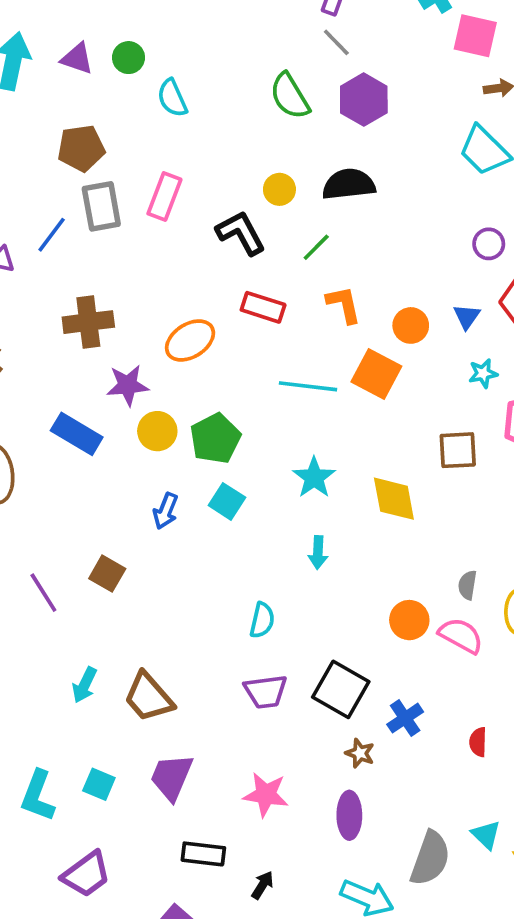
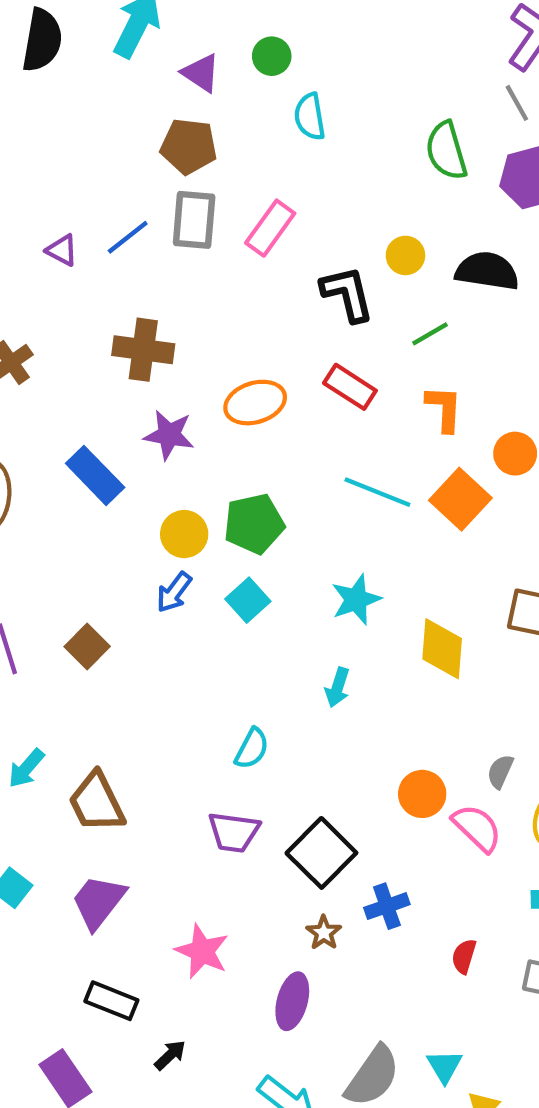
purple triangle: (77, 59) -> (201, 73), moved
yellow circle: (157, 431) -> (184, 534), moved

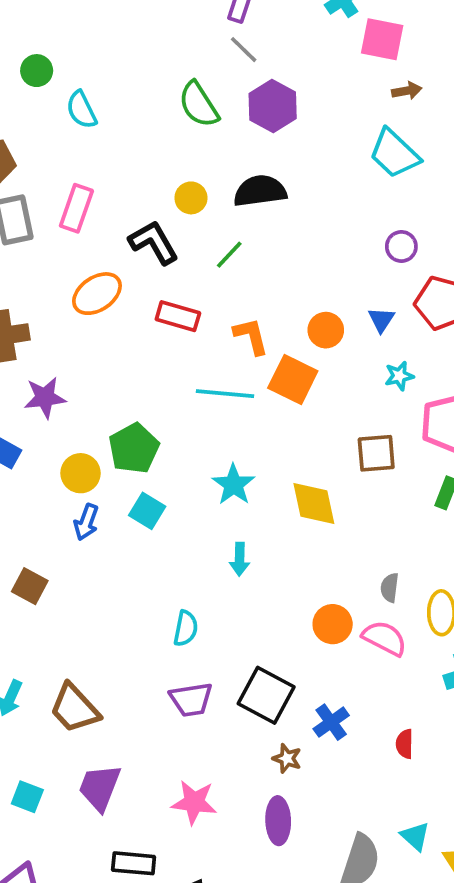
orange ellipse: (255, 403) -> (97, 294), moved
orange L-shape: (444, 409) -> (251, 336), moved

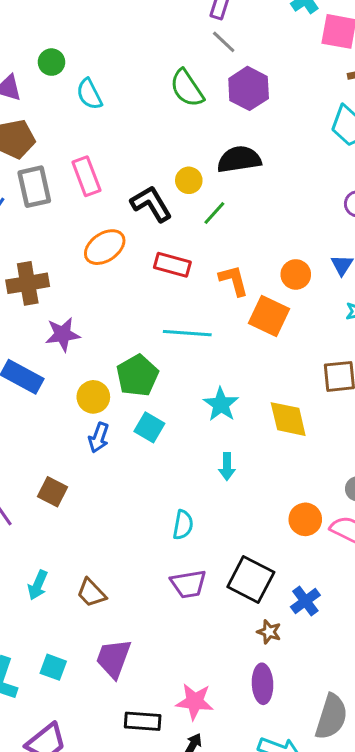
yellow circle: (191, 198) -> (189, 180), moved
pink rectangle: (76, 208) -> (86, 176), turned -39
cyan line: (225, 394) -> (187, 333), moved
brown trapezoid: (75, 708) -> (91, 593), size x0.7
pink star: (194, 802) -> (195, 702), moved

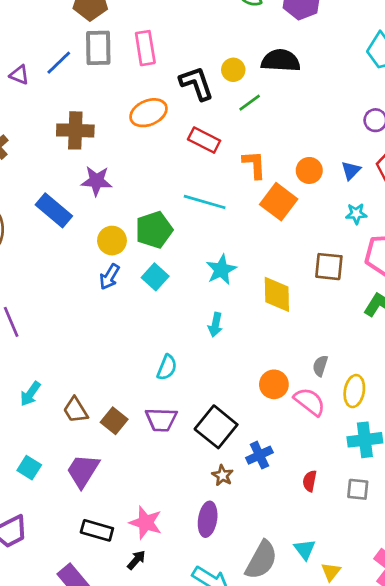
brown square: (53, 492) -> (114, 421), moved

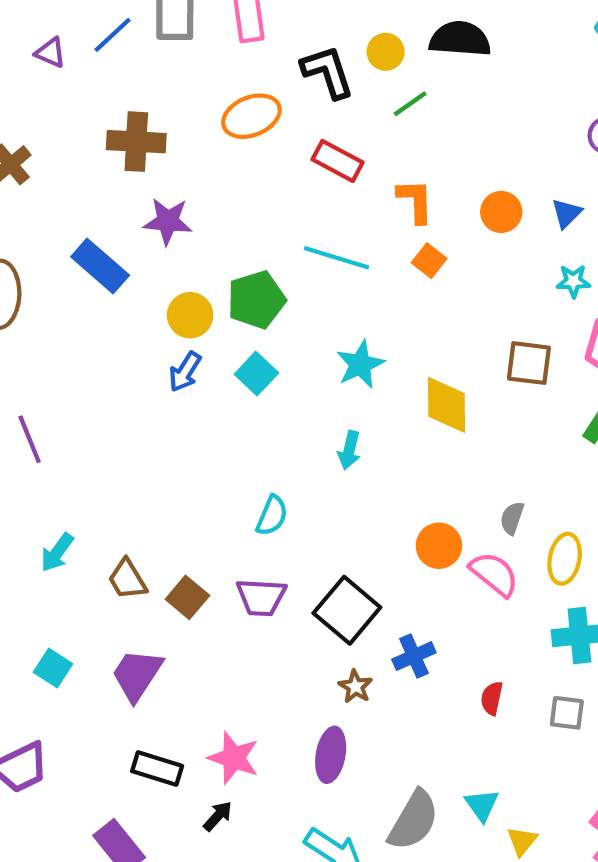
orange square: (279, 202) -> (429, 261), moved, size x0.6

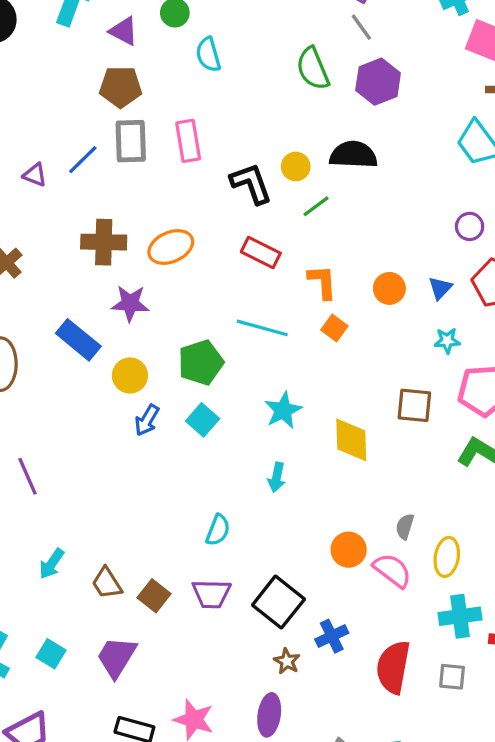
orange ellipse: (251, 116) -> (171, 247), moved
yellow circle: (190, 315) -> (130, 375), moved
red semicircle: (492, 698) -> (393, 667), size x2.0

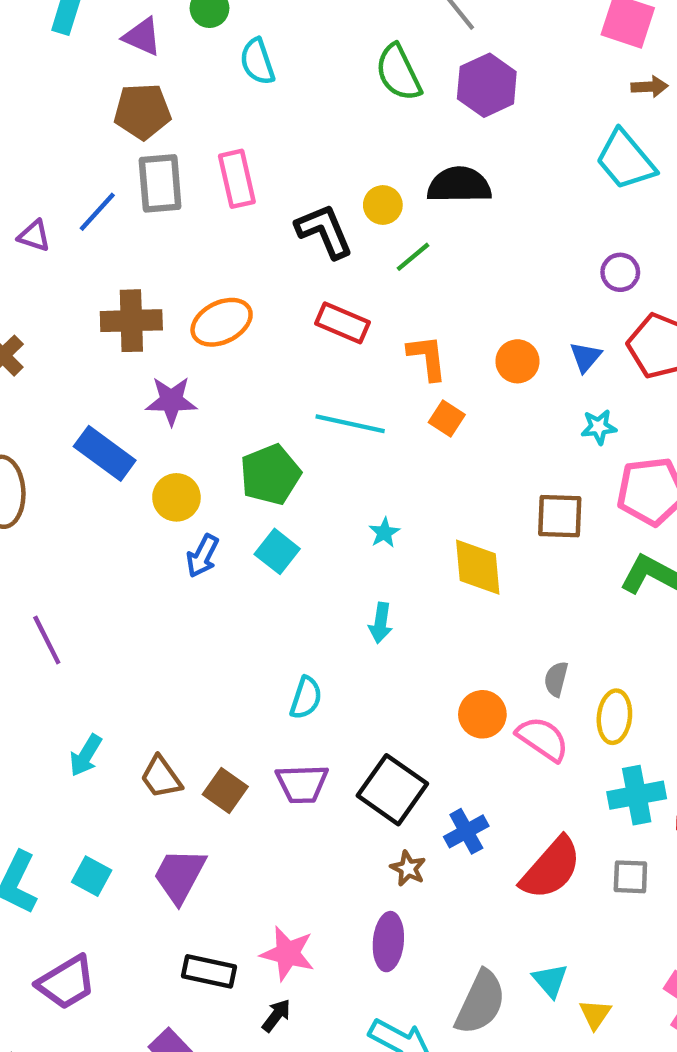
cyan star: (283, 410) -> (384, 533), size x0.6
red semicircle: (393, 667) -> (551, 868), turned -146

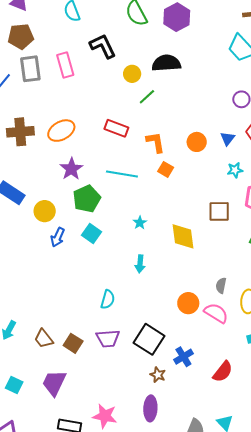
black L-shape: (324, 231) -> (103, 46), moved
purple star: (171, 401) -> (71, 169), moved, turned -30
red semicircle: (551, 868) -> (223, 372), size x0.7

